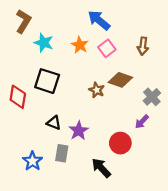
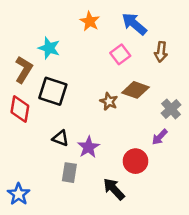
blue arrow: (99, 20) -> (134, 24), moved
brown L-shape: (23, 21) -> (24, 70), moved
orange star: (80, 45) -> (90, 21), moved
blue star: (32, 161) -> (19, 194), moved

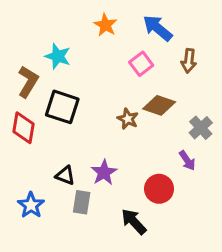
purple arrow: (160, 137) -> (187, 161), turned -78
black triangle: (61, 138) -> (65, 175), moved
blue star: (19, 194) -> (31, 205), moved

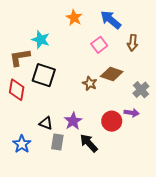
brown L-shape: (28, 82) -> (20, 57), turned -130
purple arrow: (187, 161) -> (132, 113), turned -48
red circle: (159, 189) -> (112, 121), moved
black arrow: (134, 222) -> (89, 143), moved

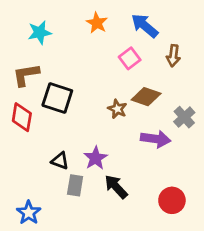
cyan star: (41, 40) -> (40, 32), moved, turned -30
purple arrow: (132, 113) -> (156, 139), moved, size x1.5
red circle: (112, 121) -> (172, 200), moved
blue star: (22, 144) -> (29, 213), moved

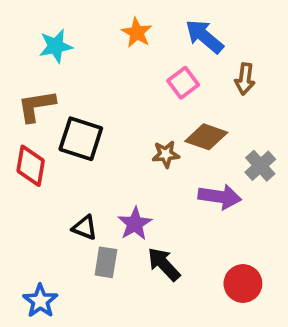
brown star: (117, 109) -> (166, 154), turned -30

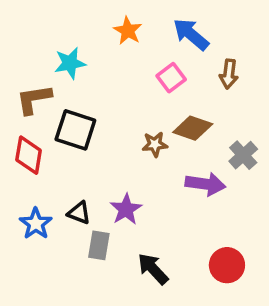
cyan star: (56, 46) -> (70, 63), moved
black arrow: (164, 264) -> (153, 269), moved
blue star: (40, 301) -> (36, 224), moved

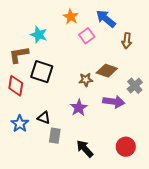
cyan star: (70, 63) -> (39, 35), turned 30
pink square: (171, 78) -> (87, 36), moved
purple star: (126, 209) -> (79, 108), moved

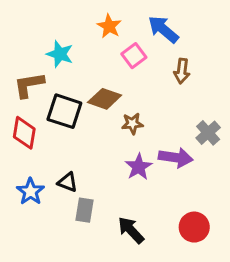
brown arrow: (127, 41) -> (182, 71), moved
brown diamond: (107, 71) -> (105, 99), moved
purple star: (79, 108) -> (139, 167), moved

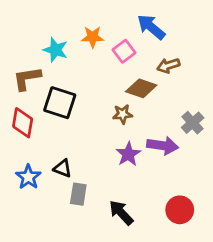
orange star: (109, 26) -> (93, 37), moved, turned -30
brown arrow: (182, 71) -> (168, 66), turned 65
brown diamond: (105, 99) -> (141, 88), moved

